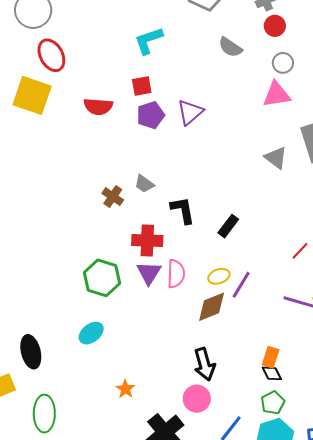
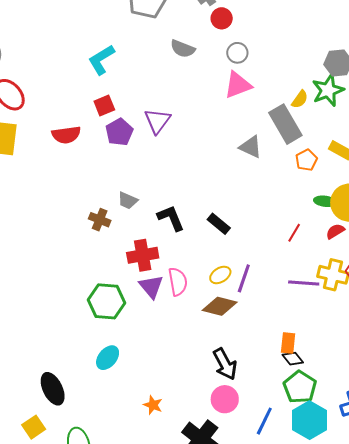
black rectangle: (228, 226) -> (219, 224), turned -75
brown diamond: (212, 307) -> (220, 306), turned 48
green pentagon: (273, 403) -> (300, 387), size x1.4

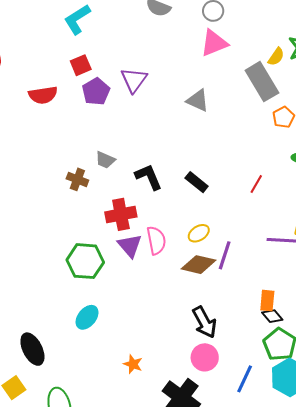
gray triangle: (251, 147) -> (198, 100), moved
red line: (294, 233) -> (256, 184), moved
purple line: (244, 278) -> (225, 255), moved

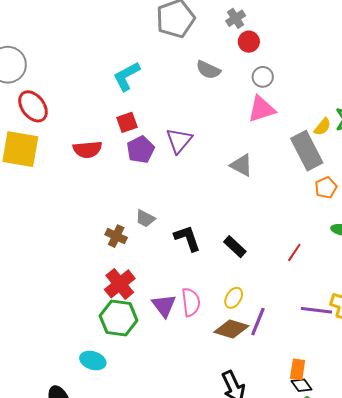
red cross: (121, 214) -> (120, 284), moved, turned -32
yellow ellipse: (199, 233) -> (234, 298), turned -30
cyan ellipse: (87, 317) -> (93, 361), moved, turned 65

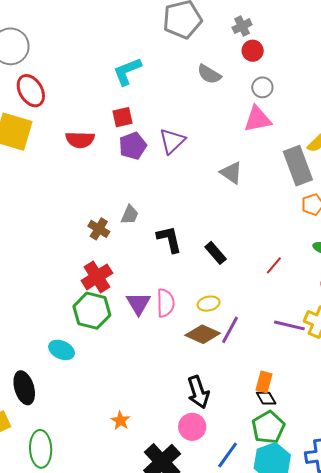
gray trapezoid: (145, 218) -> (130, 215), turned -100
yellow ellipse: (234, 298) -> (209, 304), turned 40

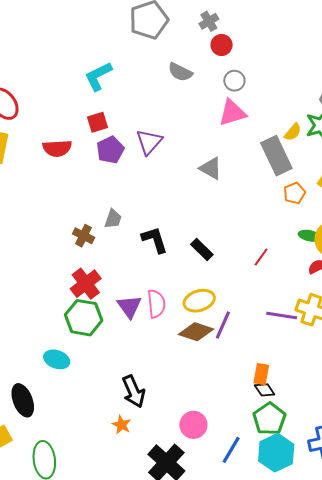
yellow ellipse: (209, 304) -> (199, 301), size x1.4
black arrow: (198, 392) -> (134, 391), moved

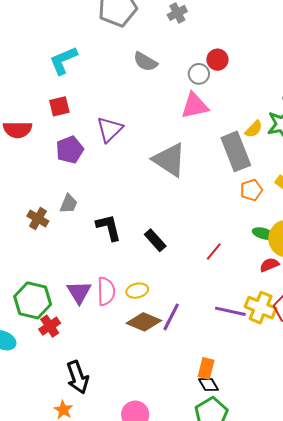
red circle: (222, 45) -> (217, 60), moved
purple pentagon: (110, 150) -> (70, 150), moved
gray triangle: (211, 168) -> (169, 160), size x1.5
red cross: (86, 284) -> (50, 326), moved, size x0.7
yellow ellipse: (199, 301) -> (137, 291), moved, size x0.7

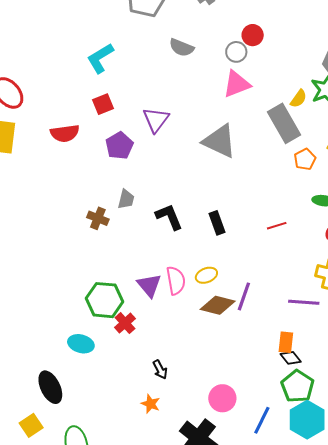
black rectangle: (155, 240) -> (217, 223), turned 30
red line: (214, 252) -> (277, 226), turned 42
purple line: (230, 311) -> (304, 302), moved
black arrow: (78, 377) -> (160, 370), size x0.6

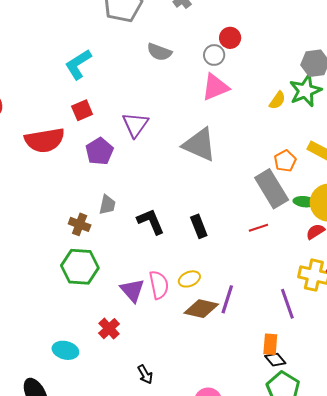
gray rectangle: (284, 123) -> (272, 189), moved
red semicircle: (65, 133) -> (45, 140), size x1.4
green hexagon: (104, 300) -> (80, 267), moved
purple line: (304, 302) -> (287, 304), turned 68

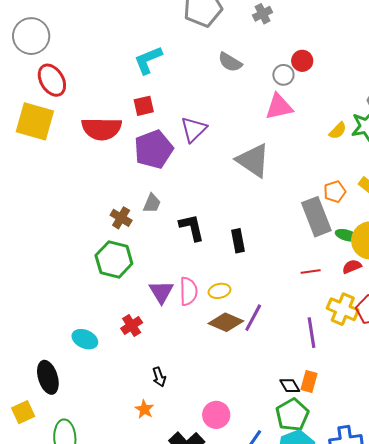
purple pentagon: (99, 151) -> (154, 149), size x1.4
red line: (258, 228) -> (311, 271), moved
orange rectangle: (270, 344) -> (309, 382), moved

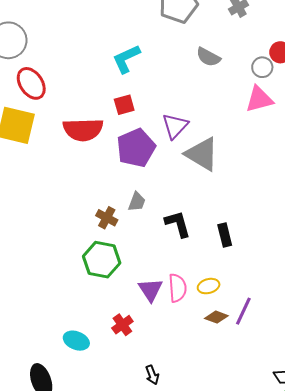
gray triangle: (253, 160) -> (202, 154), moved
brown diamond: (226, 322) -> (216, 317), size x0.7

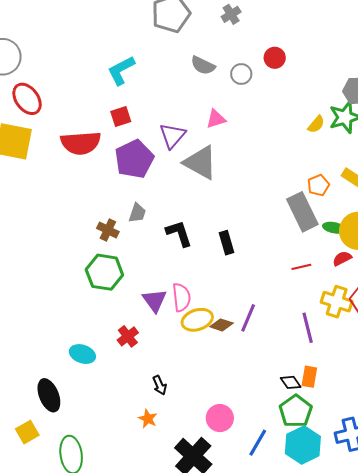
gray circle: (262, 67) -> (241, 74), moved
pink triangle: (259, 99) -> (216, 119), moved, size x0.7
yellow ellipse: (209, 286) -> (197, 320), moved, size x1.4

